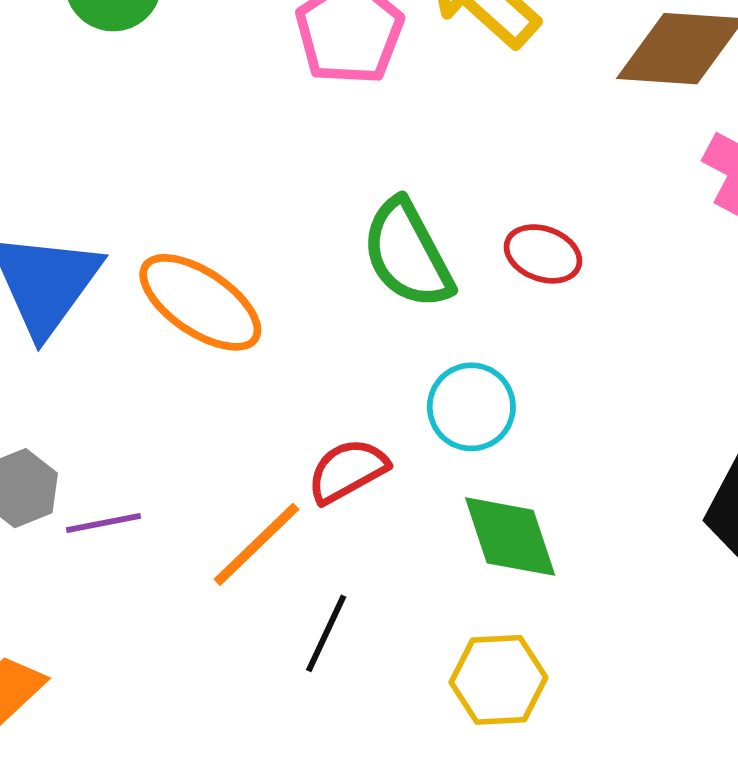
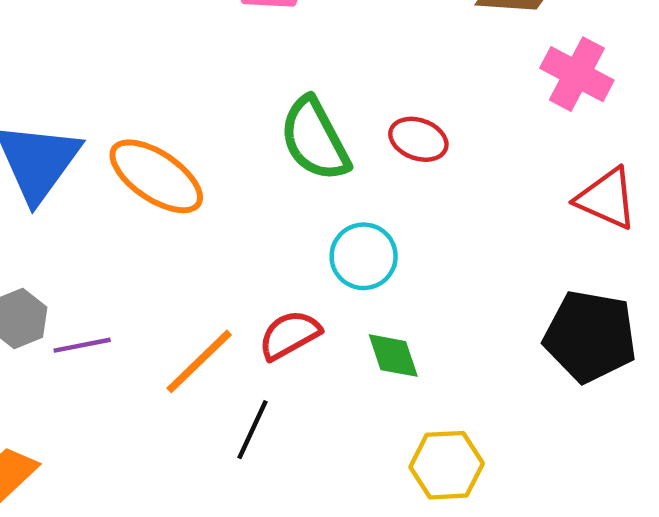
red semicircle: (347, 471) -> (290, 335), moved
green diamond: (510, 537) -> (393, 356), size x0.7
yellow hexagon: (498, 680) -> (447, 465), moved

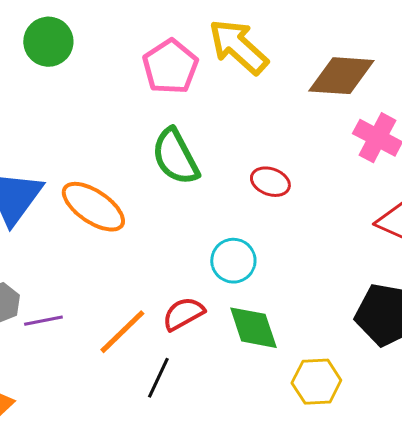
green semicircle: (315, 139) -> (175, 157), moved
green diamond: (393, 356) -> (253, 328), size x1.4
yellow hexagon: (447, 465) -> (316, 382), moved

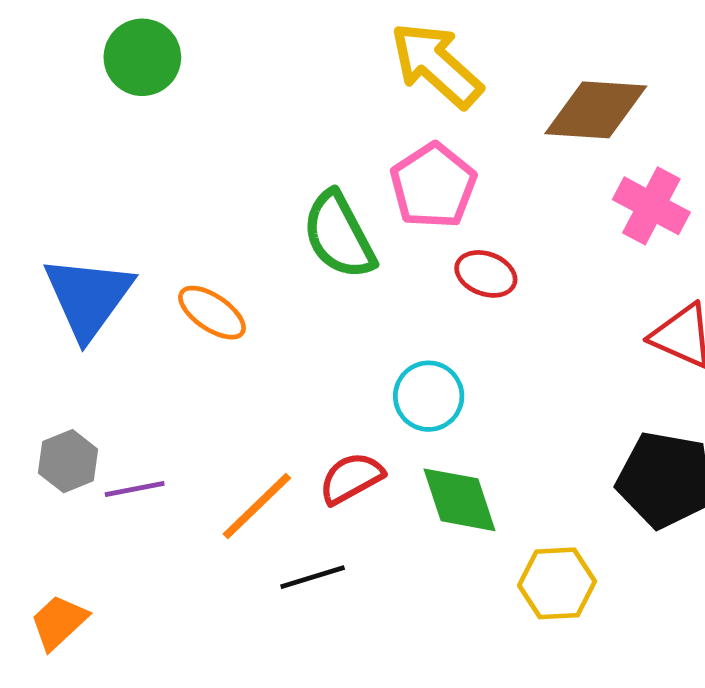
pink pentagon: (170, 67) -> (433, 186), moved
orange ellipse: (93, 207) -> (212, 313), size x0.7
black line: (158, 378) -> (313, 577), turned 48

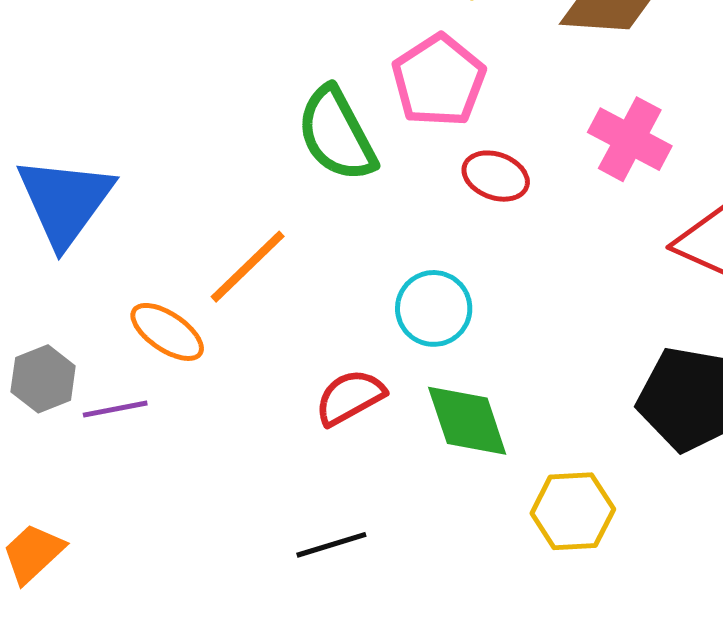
pink cross: (651, 206) -> (630, 139), moved
orange ellipse: (212, 313) -> (167, 332), moved
orange line: (257, 506) -> (248, 267), moved
black line: (313, 577) -> (331, 545), moved

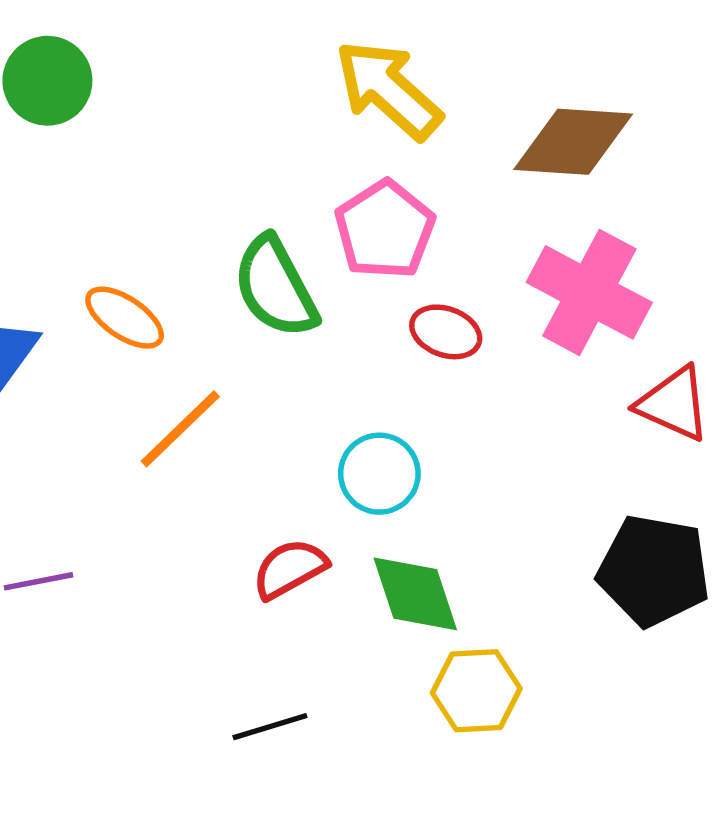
pink cross: (630, 139) -> (589, 292), size x1.4
orange ellipse: (167, 332) -> (125, 318), moved
yellow hexagon: (573, 511) -> (476, 691), moved

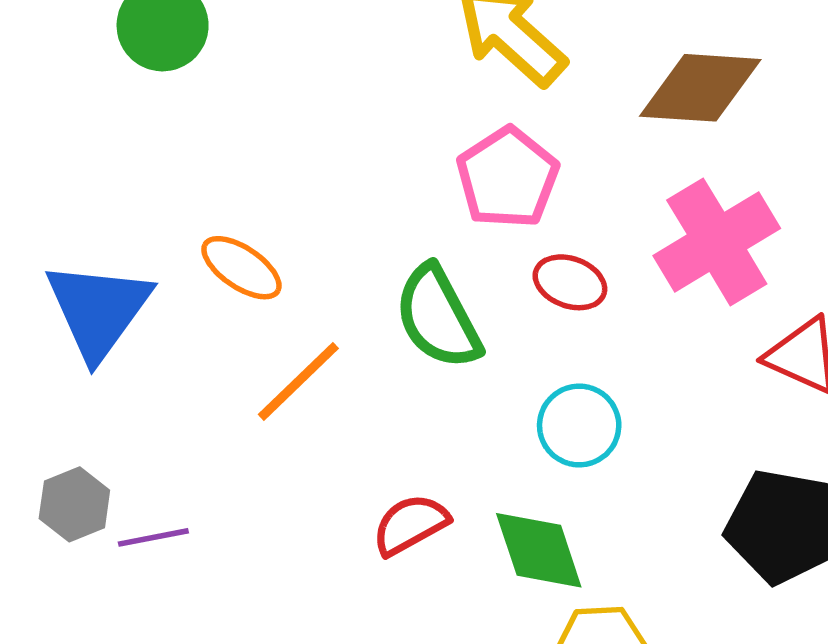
green semicircle: (275, 287) -> (438, 317), moved
pink cross: (589, 292) -> (717, 242), turned 31
cyan circle: (379, 474) -> (579, 425), moved

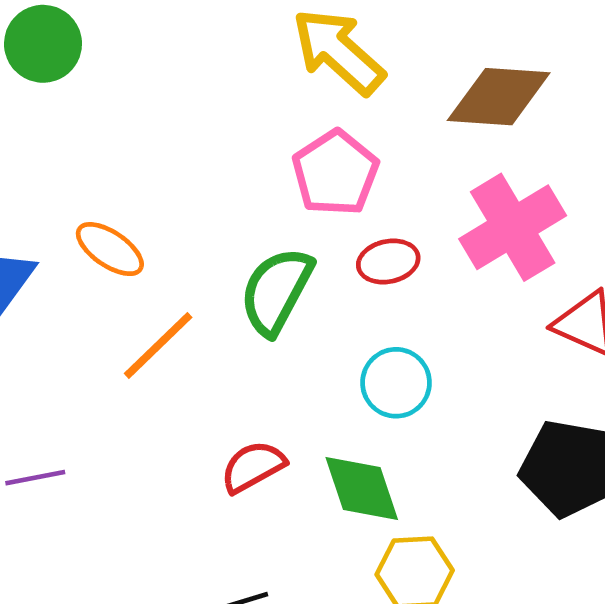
red ellipse: (570, 282) -> (388, 261), turned -32
green semicircle: (438, 317) -> (276, 291), turned 56

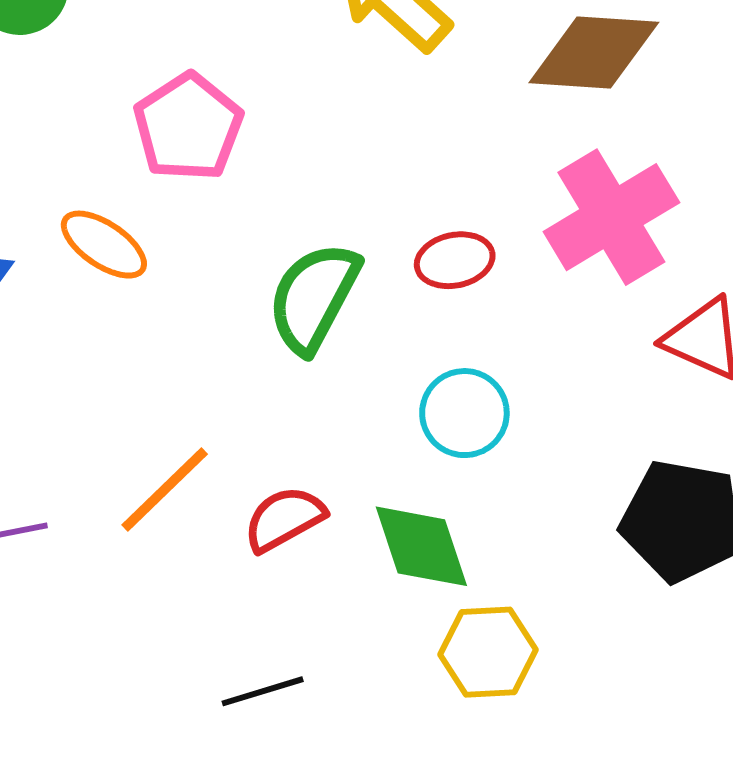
pink pentagon: (335, 173) -> (188, 127), moved
orange line: (158, 345) -> (165, 490), moved

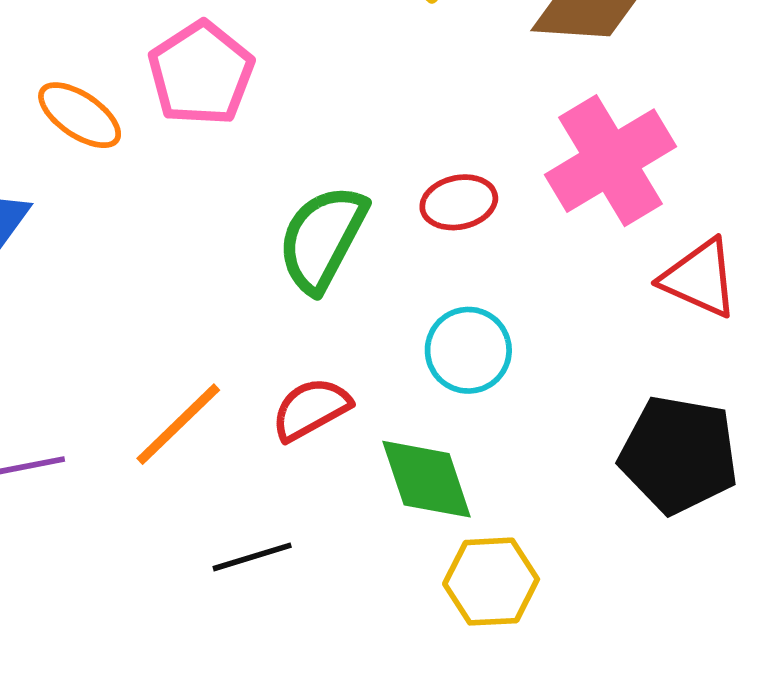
orange ellipse: (104, 245) -> (80, 115), moved
red semicircle: (284, 519) -> (311, 409), moved
black line: (263, 691) -> (252, 557), moved

